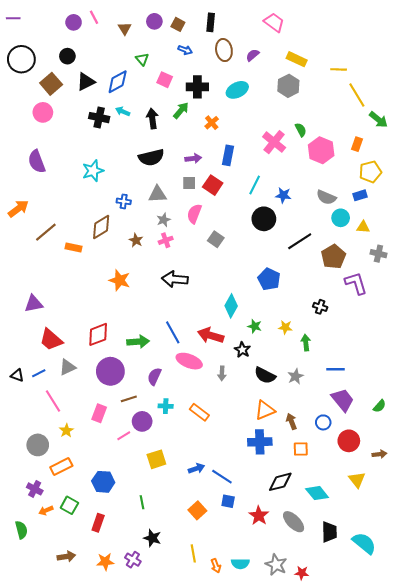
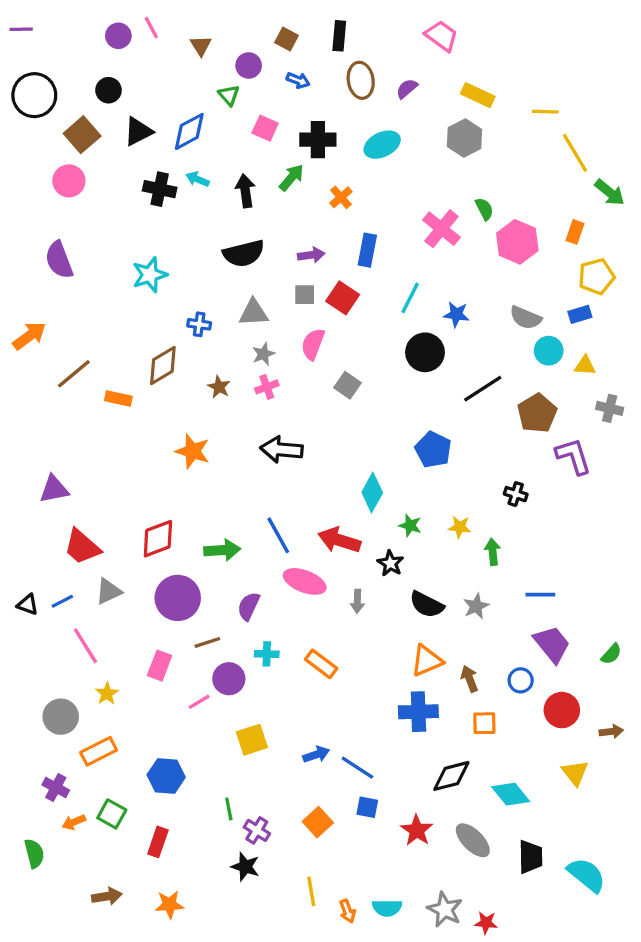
purple circle: (154, 21) -> (249, 65), moved
purple cross: (133, 560) -> (257, 830), moved

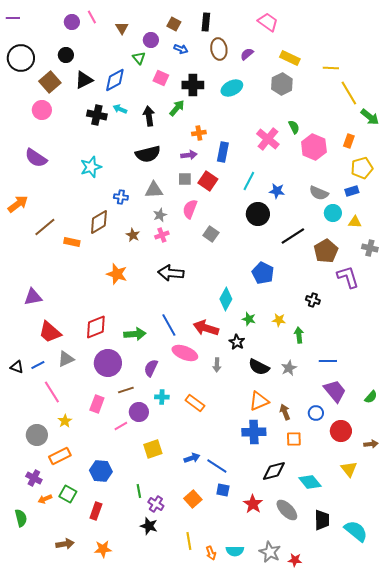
orange cross: (341, 197) -> (199, 133), moved, turned 32
purple semicircle: (59, 260) -> (36, 158), turned -35

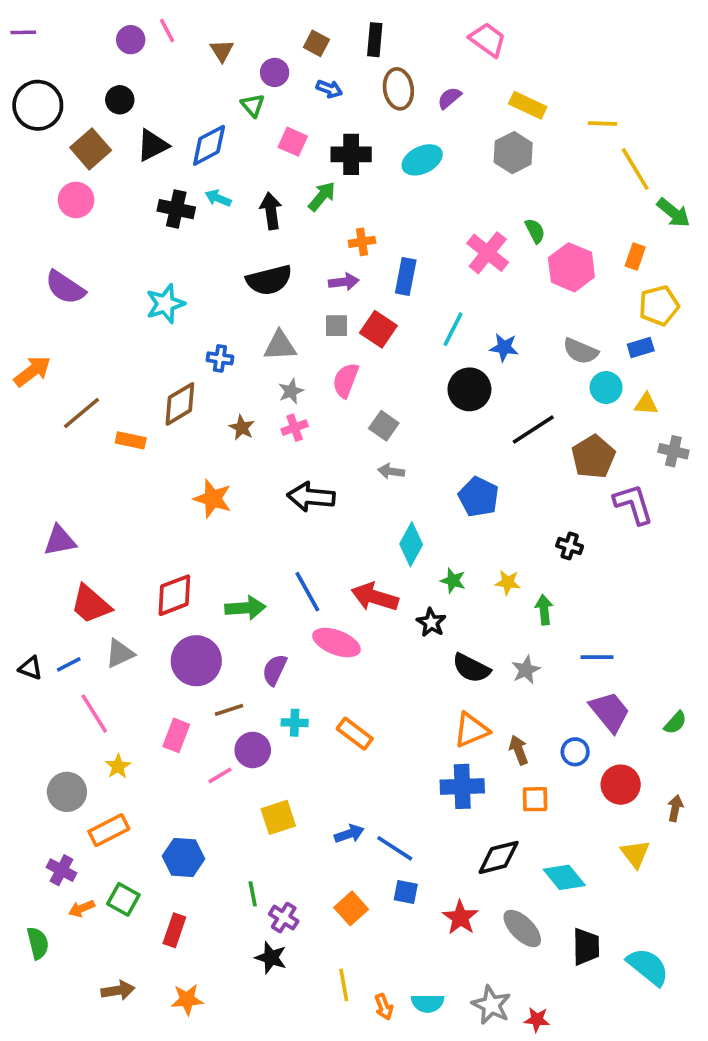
gray arrow: (217, 365) -> (391, 471), moved, turned 96
brown arrow: (371, 444) -> (675, 808), turned -72

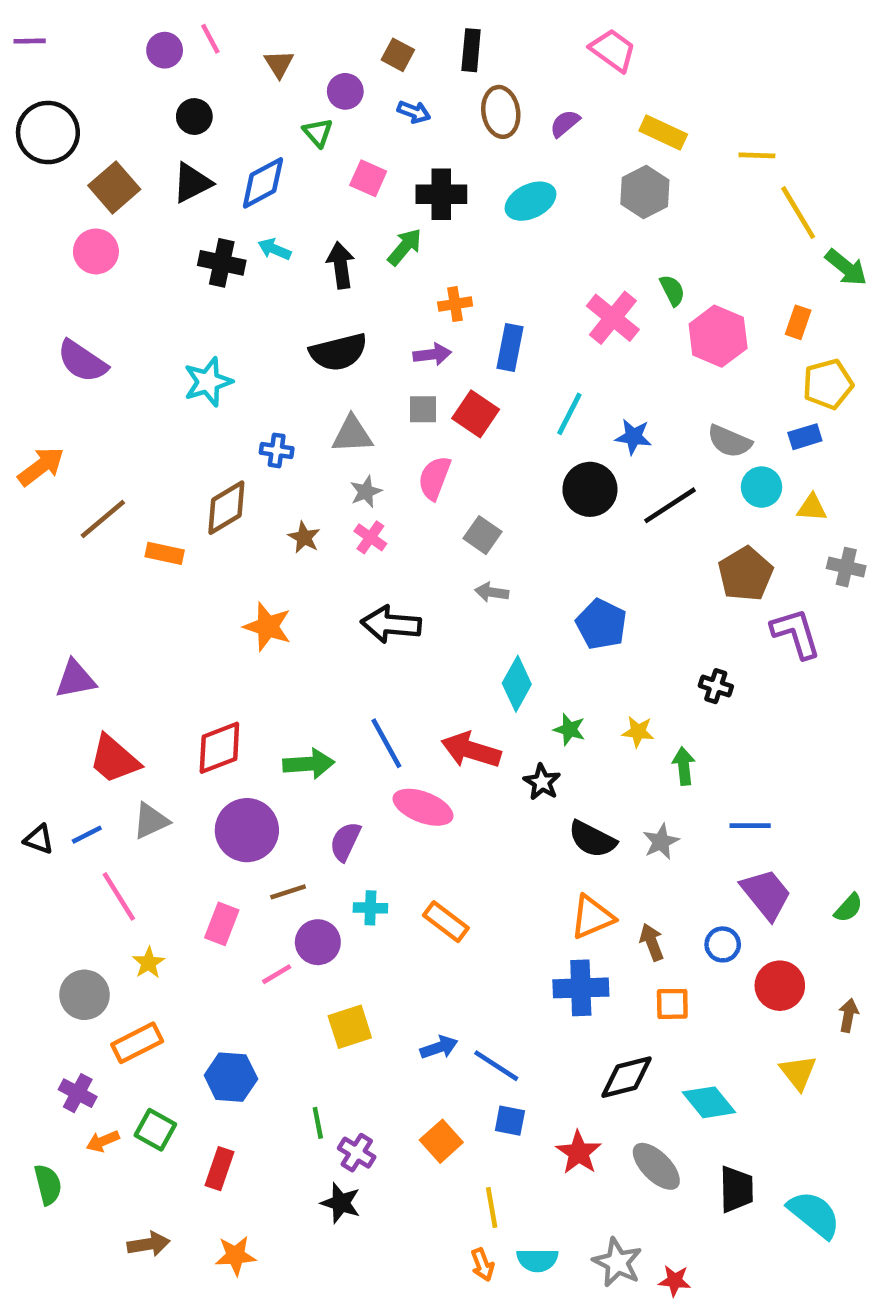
black circle: (120, 100) -> (194, 117), moved
pink cross: (295, 428) -> (370, 537), turned -35
black line: (533, 429) -> (670, 505), moved
yellow line: (344, 985) -> (492, 1208), moved

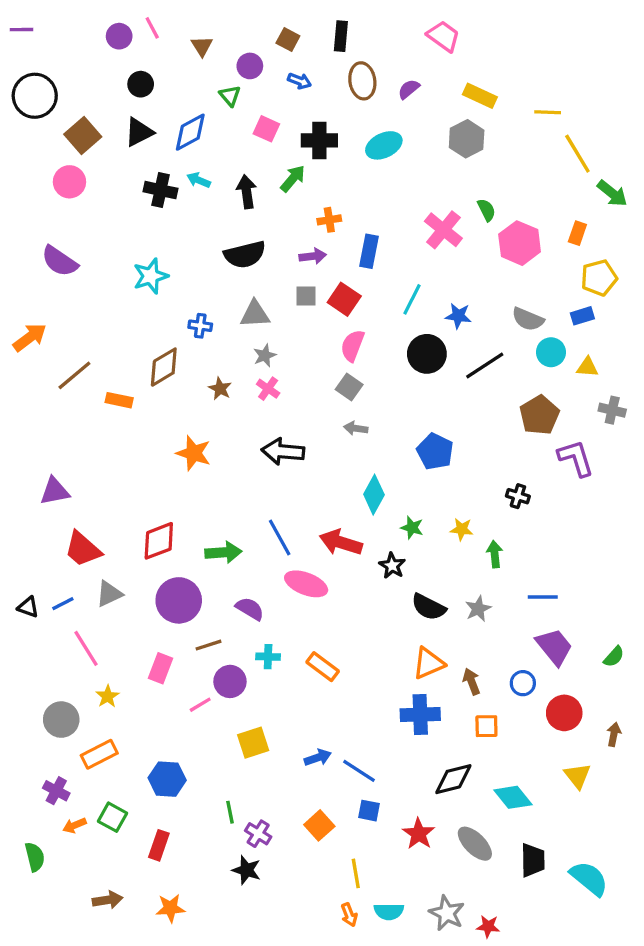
pink semicircle: (434, 478) -> (352, 346), moved
purple semicircle: (345, 842) -> (250, 609), turned 96

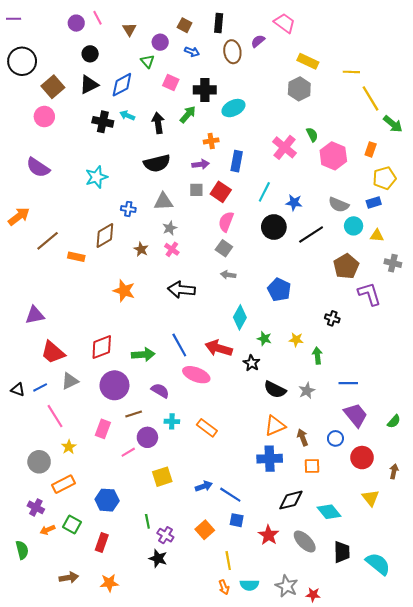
purple semicircle: (409, 89) -> (258, 41), moved
cyan ellipse: (384, 145) -> (233, 108), moved

